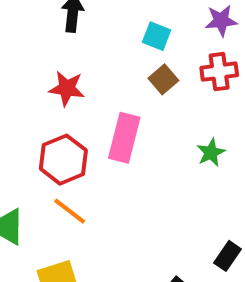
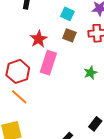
brown square: (163, 79) -> (69, 35), turned -32
red star: (67, 88) -> (39, 39), moved, turned 30

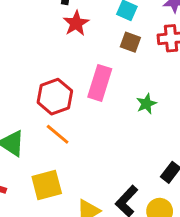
red star: (39, 39) -> (76, 23), moved
green star: (90, 73) -> (146, 104), moved

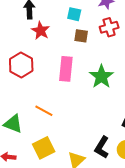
red hexagon: (55, 97) -> (21, 65), moved
green star: (146, 104) -> (101, 77), size x1.6

